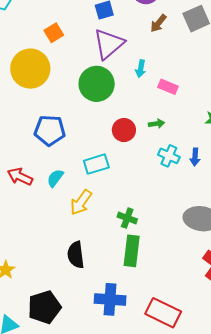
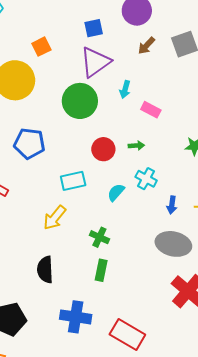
blue arrow: (195, 157) -> (172, 205), moved
cyan semicircle: (55, 178) -> (116, 192), moved
green rectangle: (132, 251) -> (101, 270), size x0.7

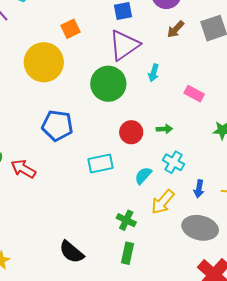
pink rectangle: (151, 110) -> (194, 94), moved
yellow arrow: (55, 218) -> (163, 202), moved
black semicircle: (45, 270) -> (71, 252), turned -48

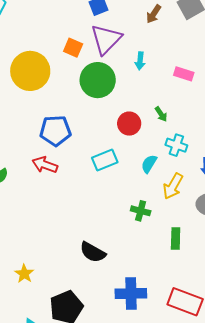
orange square: (71, 29) -> (73, 48), moved, turned -30
green arrow: (164, 129) -> (161, 114), turned 70
red arrow: (23, 169) -> (45, 165), moved
green rectangle: (127, 253) -> (176, 238), moved

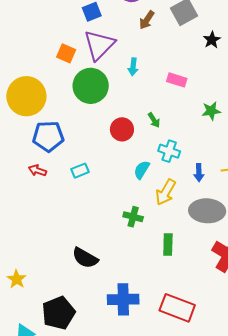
yellow circle: (30, 71) -> (26, 96), moved
cyan rectangle: (105, 160) -> (80, 171), moved, size x0.7
red arrow: (45, 165) -> (37, 170), size x0.7

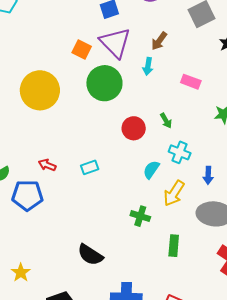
brown arrow: (147, 20) -> (159, 41), moved
purple triangle: (99, 45) -> (115, 43), turned -32
blue pentagon: (48, 136) -> (27, 195), moved

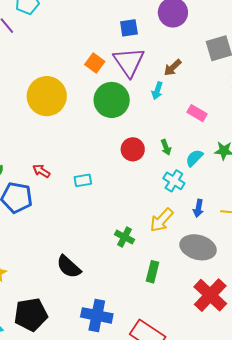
cyan semicircle: (151, 170) -> (194, 158), moved

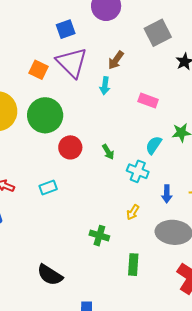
green circle: (112, 100) -> (45, 115), moved
green arrow: (166, 147) -> (108, 152), moved
red circle: (133, 149) -> (70, 147), moved
yellow arrow: (162, 220) -> (133, 212), size x0.6

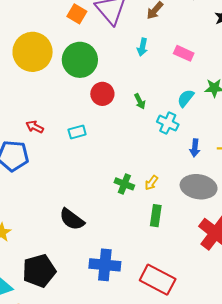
cyan arrow: (105, 86) -> (142, 47), moved
yellow arrow: (133, 212) -> (151, 183), moved

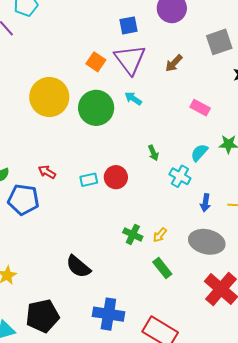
cyan arrow: (142, 47) -> (133, 98), moved, turned 108
red circle: (102, 94) -> (116, 177), moved
green rectangle: (156, 216) -> (162, 268), turned -50

